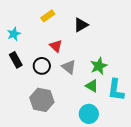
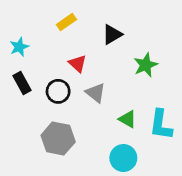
green star: (99, 66) -> (146, 65), moved

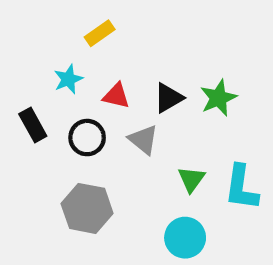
black triangle: (112, 34) -> (168, 98), moved
cyan star: (19, 47) -> (68, 79), moved
red triangle: (78, 64) -> (116, 96), turned -30
green triangle: (128, 119) -> (191, 179), turned 36

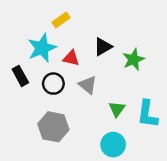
cyan star: (68, 79) -> (42, 48), size x1.6
black triangle: (168, 98) -> (103, 47), moved

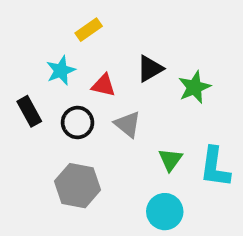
cyan star: (42, 48) -> (61, 71), size x0.7

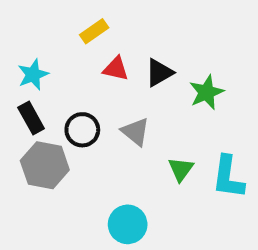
cyan star: (61, 71) -> (33, 75), moved
red triangle: (103, 85) -> (116, 69), moved
gray hexagon: (78, 186) -> (45, 165), moved
cyan circle: (165, 212) -> (128, 224), moved

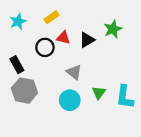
cyan star: (33, 75) -> (18, 22), moved
green star: (206, 92) -> (113, 29), moved
black circle: (82, 130) -> (45, 47), moved
cyan circle: (128, 224) -> (70, 100), moved

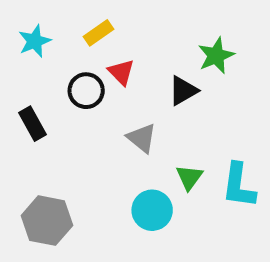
red triangle: (63, 38) -> (121, 72), turned 32
black triangle: (87, 40) -> (183, 91), moved
gray hexagon: (24, 91) -> (47, 221), moved
cyan circle: (70, 100) -> (152, 210), moved

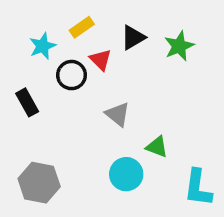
cyan star: (35, 41) -> (42, 46), moved
black triangle: (183, 91) -> (133, 37), moved
green triangle: (189, 177) -> (157, 147), turned -45
cyan L-shape: (239, 185) -> (198, 188), moved

